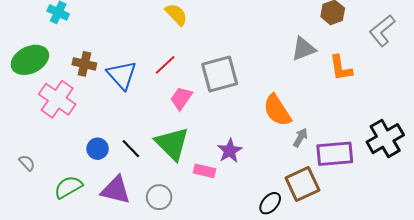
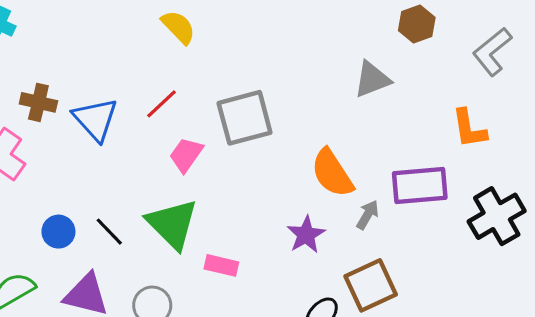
orange L-shape: (341, 68) -> (469, 129), moved
purple star: (230, 151) -> (306, 235), moved
purple rectangle: (335, 154) -> (420, 185), moved

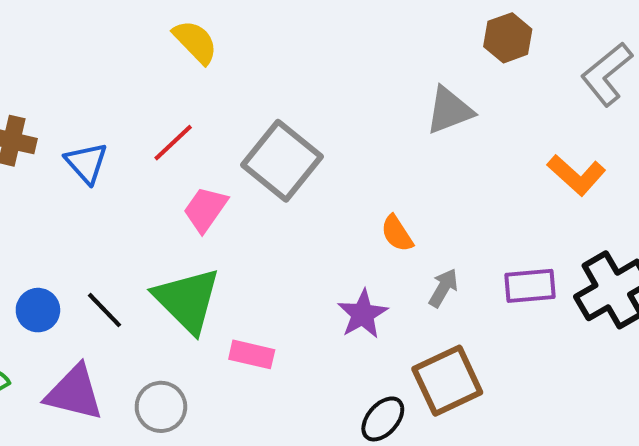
gray square: (245, 118) -> (282, 161), turned -36
blue triangle: (95, 119) -> (86, 163), size x0.7
orange L-shape: (469, 129) -> (576, 175), turned -39
orange semicircle: (332, 173) -> (397, 233), size x0.6
purple rectangle: (420, 185) -> (530, 286), moved, size x0.7

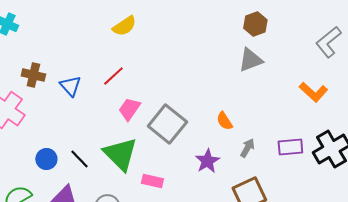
brown hexagon: (508, 38) -> (255, 24), moved
yellow semicircle: (195, 42) -> (124, 26), turned 100
gray square: (282, 161) -> (167, 124), moved

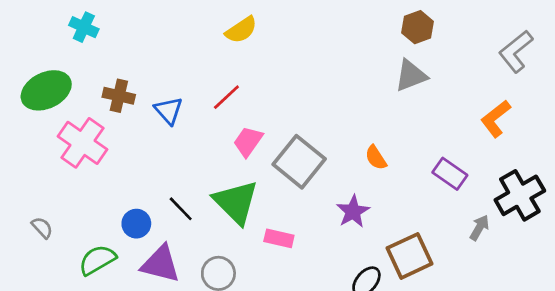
orange L-shape: (313, 92) -> (496, 119), turned 100
purple rectangle: (290, 147) -> (450, 174), moved, turned 40
gray arrow: (247, 148) -> (479, 228), moved
blue circle: (46, 159) -> (136, 224), moved

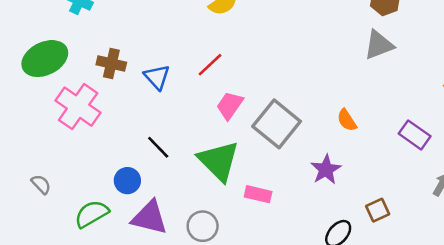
black line: (181, 209) -> (158, 147), moved
brown square: (409, 256) -> (378, 210), size x0.6

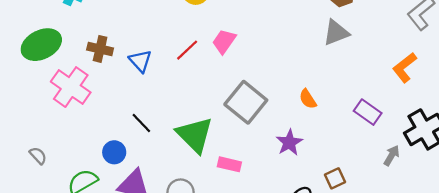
pink trapezoid: (230, 105) -> (224, 41), moved

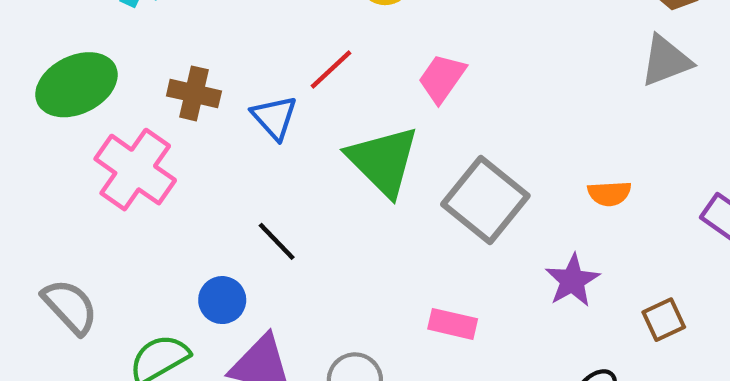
red line: (187, 50) -> (331, 70), moved
orange semicircle: (308, 99) -> (609, 193), turned -60
green triangle: (195, 135) -> (383, 161), moved
gray semicircle: (38, 156) -> (70, 307), size x1.6
brown square: (335, 178) -> (664, 320), moved

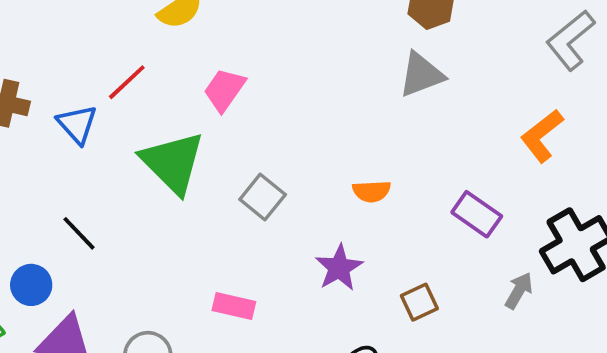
gray square: (485, 200) -> (263, 197), size x0.6

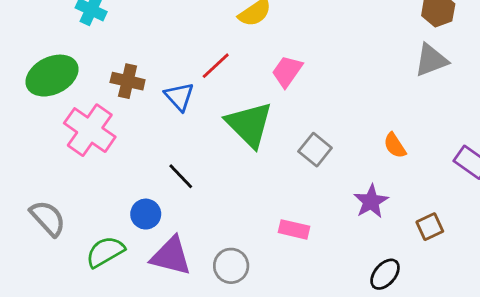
orange semicircle: (372, 191) -> (395, 145), turned 60

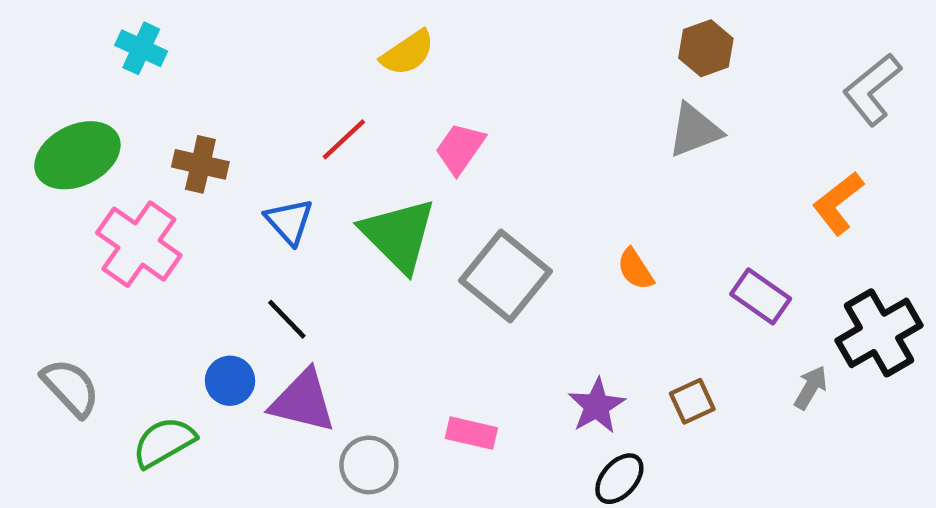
blue triangle: (179, 97) -> (289, 221), moved
gray square: (315, 150) -> (506, 276), size x1.6
purple star: (371, 201) -> (597, 406), moved
pink rectangle: (294, 229) -> (471, 433), moved
purple triangle: (171, 256) -> (303, 401), moved

